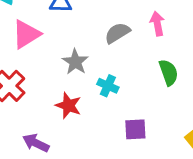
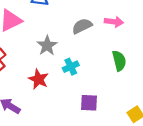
pink arrow: (157, 24) -> (114, 22), turned 102
cyan cross: (108, 86) -> (71, 67), turned 35

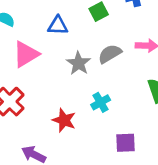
gray star: (47, 46) -> (78, 63), moved

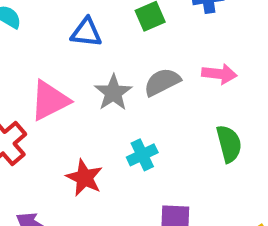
pink triangle: (26, 54) -> (50, 100), moved

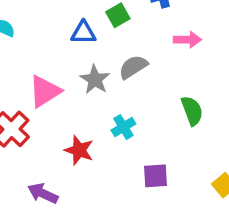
blue triangle: (86, 33) -> (83, 33), moved
pink arrow: (219, 74) -> (187, 40), moved

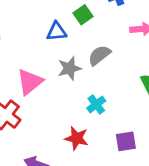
gray star: (95, 80) -> (69, 68), turned 30
red star: (79, 150) -> (77, 138), moved

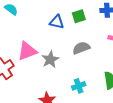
gray star: (69, 68) -> (50, 59), moved, turned -30
cyan cross: (96, 104) -> (79, 86), moved

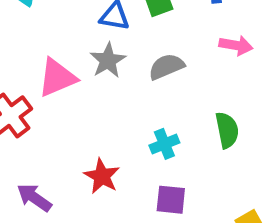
gray star: (50, 59) -> (108, 60), moved

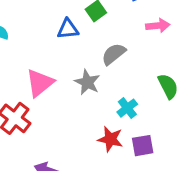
gray star: (108, 60) -> (87, 82), moved
red star: (102, 176) -> (110, 139), moved

